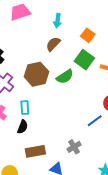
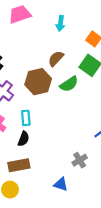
brown semicircle: (53, 44) -> (56, 59), moved
brown rectangle: (35, 151) -> (19, 165), moved

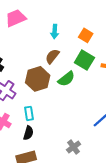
cyan arrow: (60, 23) -> (55, 32), moved
gray cross: (80, 160) -> (74, 147), moved

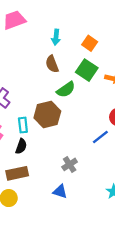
brown semicircle: (52, 56) -> (52, 64), turned -63
brown hexagon: (38, 79) -> (47, 115), moved

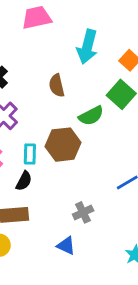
cyan arrow: (56, 37) -> (87, 47), size x1.6
brown semicircle: (52, 64) -> (57, 86), moved

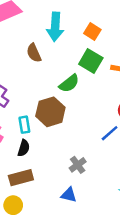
brown semicircle: (57, 86) -> (34, 53), moved

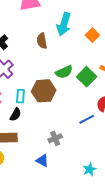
green square: (91, 61) -> (87, 77), moved

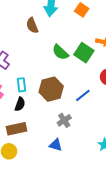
green semicircle: (64, 72) -> (60, 52), turned 78
brown hexagon: (44, 91) -> (51, 89), moved
blue line: (87, 119) -> (83, 95), moved

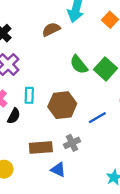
brown semicircle: (32, 25) -> (51, 29), turned 77
black semicircle: (20, 104) -> (14, 116), moved
brown rectangle: (17, 129) -> (41, 147), moved

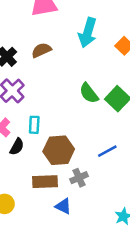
brown semicircle: (51, 29) -> (41, 50), moved
brown hexagon: (62, 105) -> (59, 150), moved

